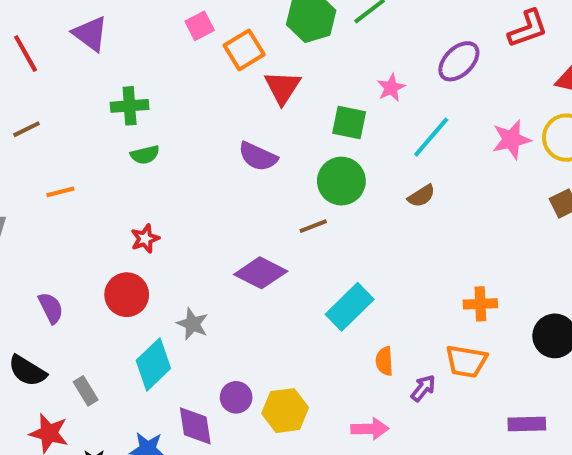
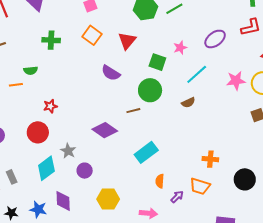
orange square: (244, 50) -> (92, 35), moved, turned -30
green semicircle: (145, 155) -> (31, 71), moved
orange line: (60, 192) -> (16, 85), moved
purple circle: (236, 397) -> (85, 171), moved

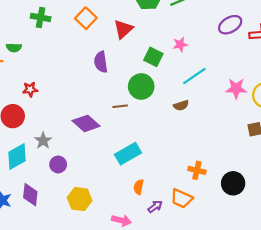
purple ellipse: (215, 39) -> (230, 25), moved
purple semicircle: (111, 73) -> (101, 62), turned 42
black circle: (245, 179) -> (233, 183), moved

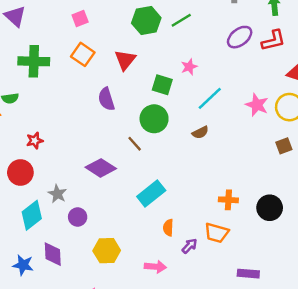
green cross: (41, 17) -> (34, 61), size x1.4
pink star: (236, 88) -> (257, 105), turned 30
brown line: (120, 106) -> (135, 144), turned 64

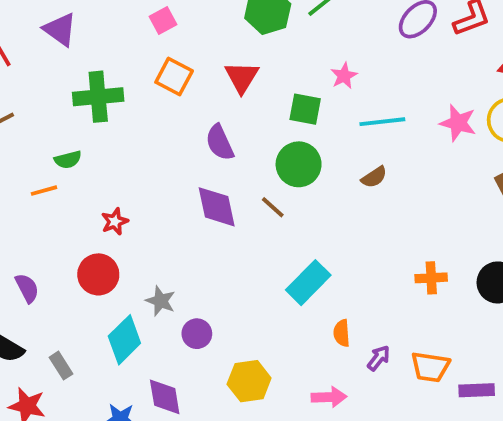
cyan line: (210, 98) -> (382, 122), turned 44
purple diamond: (101, 168) -> (217, 207), moved, turned 52
orange trapezoid: (217, 233) -> (430, 367), moved

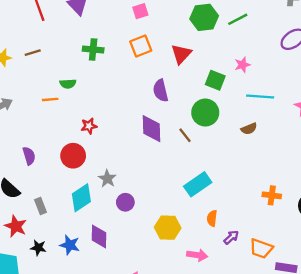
orange square: (174, 77) -> (141, 46), turned 30
green cross: (98, 97) -> (93, 49), size x0.7
yellow hexagon: (249, 381) -> (168, 228), moved

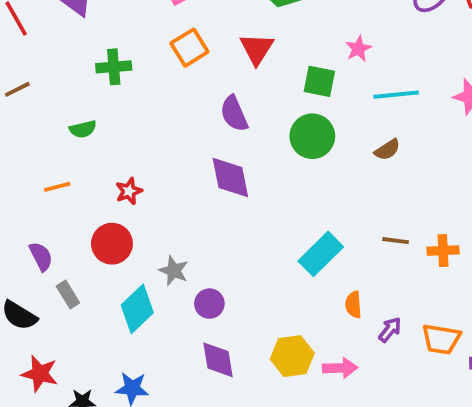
orange line: (50, 99) -> (57, 187), moved
brown line: (185, 135) -> (395, 241), moved, turned -35
gray rectangle: (41, 206) -> (68, 295), moved
yellow hexagon: (168, 228) -> (292, 356), moved
purple diamond: (99, 236) -> (218, 360), moved

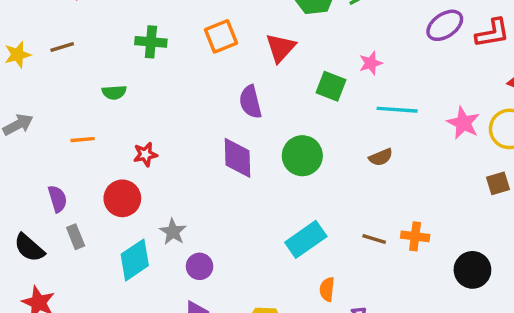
green circle: (312, 136) -> (302, 156), moved
orange cross: (443, 251) -> (415, 236), moved

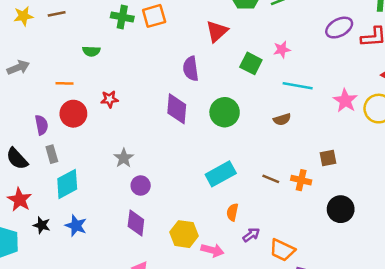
orange square: (221, 36) -> (154, 16), moved
brown square: (498, 183) -> (328, 158), moved
red circle: (122, 198) -> (73, 114), moved
cyan diamond: (135, 260) -> (67, 184), moved

